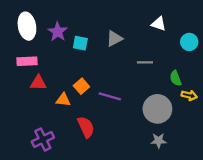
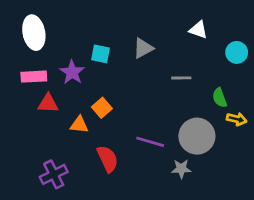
purple star: (58, 32) -> (72, 72), moved
purple line: (110, 96) -> (150, 142), moved
gray star: (159, 141) -> (181, 169), moved

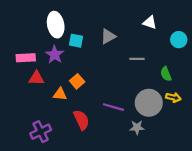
white ellipse: (34, 33) -> (56, 25), moved
yellow arrow: (237, 119) -> (173, 97), moved

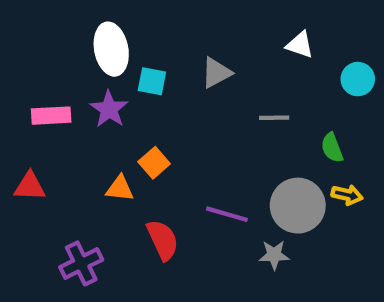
red triangle: (36, 78) -> (30, 186), moved

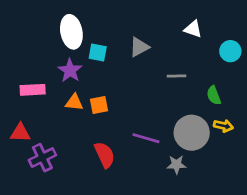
pink rectangle: (51, 116) -> (33, 90), moved
orange square: (154, 163) -> (99, 105), turned 30
red triangle: (30, 186) -> (20, 133), moved
orange triangle: (120, 188) -> (74, 102), moved
purple cross: (81, 263) -> (42, 158), moved

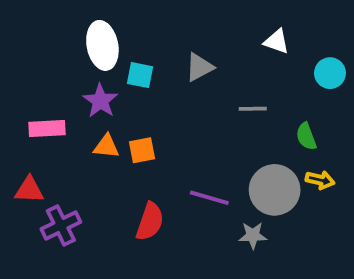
red semicircle: (105, 155) -> (150, 222), turned 44

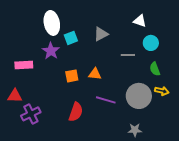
cyan circle: (330, 73) -> (151, 43), moved
cyan square: (140, 75) -> (71, 38), turned -32
orange triangle: (106, 146) -> (95, 74), moved
gray star: (253, 235) -> (135, 130), moved

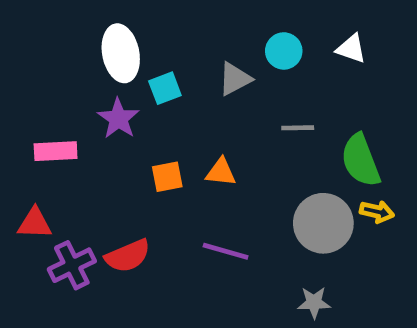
white triangle: (140, 21) -> (351, 49), moved
cyan circle: (151, 43) -> (284, 51), moved
green semicircle: (155, 69) -> (361, 160), size x1.6
purple line: (106, 100) -> (226, 251), moved
red semicircle: (76, 112) -> (128, 256), moved, turned 48

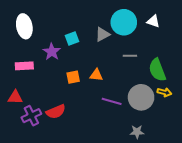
cyan circle: (284, 51) -> (124, 22), size x1.6
white ellipse: (121, 53) -> (24, 26), moved
purple line: (226, 251) -> (112, 101), moved

